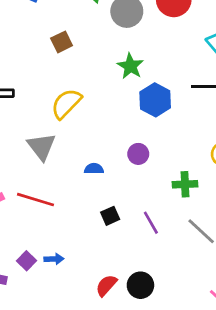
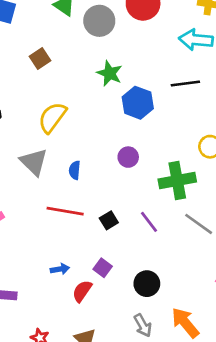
blue semicircle: (94, 169) -> (75, 170), moved, turned -78
green cross: (185, 184) -> (177, 180), size x1.5
red line: (36, 200) -> (65, 211), moved
purple square: (27, 261) -> (103, 268), moved
red semicircle: (106, 285) -> (82, 291), moved

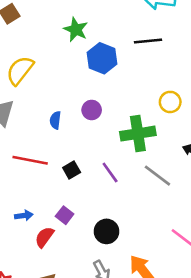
blue semicircle: (75, 170) -> (55, 120), moved

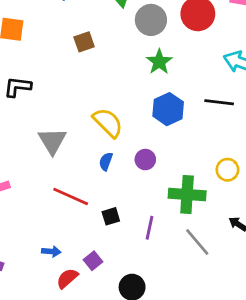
green star: (76, 29) -> (159, 62), moved
yellow semicircle: (20, 70) -> (108, 123), moved, turned 84
purple line: (110, 172) -> (149, 228), turned 35

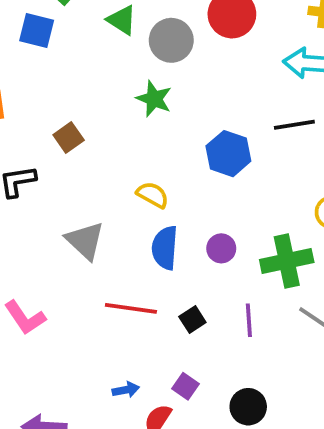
brown square: (84, 42) -> (69, 137), moved
green star: (159, 62) -> (154, 99), moved
yellow semicircle: (108, 123) -> (153, 195), size x0.7
purple circle: (145, 160) -> (221, 248), moved
blue semicircle: (106, 161) -> (165, 248), size x1.6

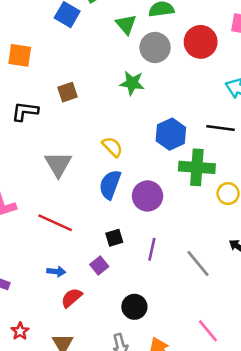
green star: (154, 99) -> (132, 83), turned -30
purple circle: (221, 248) -> (148, 196), size x1.5
green cross: (287, 261) -> (197, 167), moved
red line: (131, 308) -> (55, 223), moved
purple square: (186, 386) -> (99, 266), moved

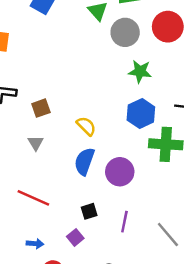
green star: (132, 83) -> (140, 72), moved
brown square: (67, 92) -> (41, 108), moved
gray triangle: (58, 164) -> (36, 143), size x0.6

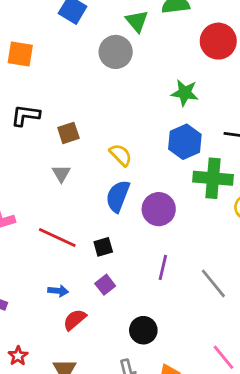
gray circle: (125, 32) -> (116, 52), moved
black square: (89, 211) -> (103, 247), moved

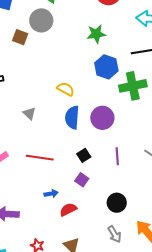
brown square: (68, 133) -> (20, 37), moved, turned -35
black square: (103, 247) -> (84, 155), moved
red semicircle: (75, 320) -> (68, 210), turned 30

